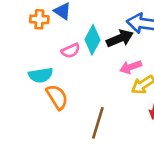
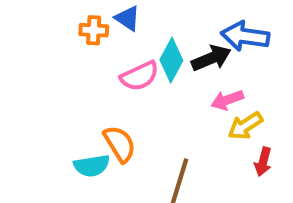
pink semicircle: (71, 51) -> (140, 76), size x1.4
cyan semicircle: (41, 75) -> (92, 166), moved

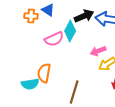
black arrow: (211, 58) -> (84, 16), moved
orange semicircle: (120, 144) -> (44, 73), turned -138

